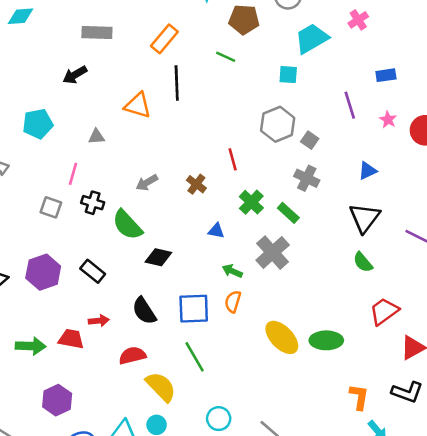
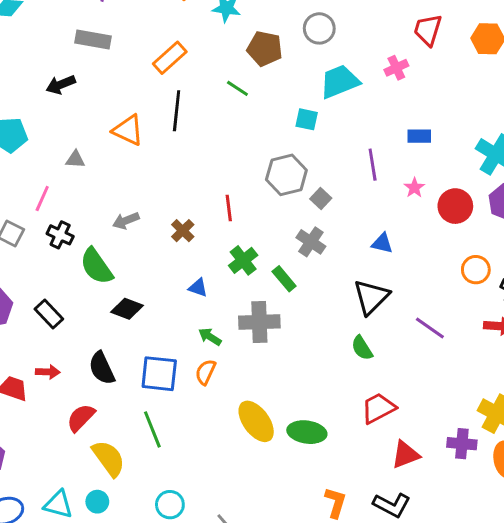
blue triangle: (367, 171) -> (382, 243), turned 30
gray cross: (273, 253) -> (259, 322), turned 32
red semicircle: (132, 356) -> (81, 418), turned -40

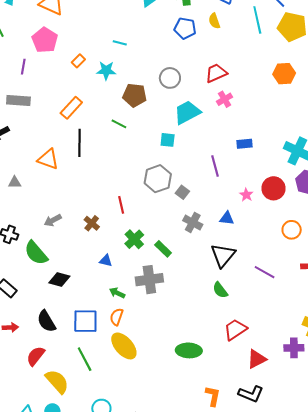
red trapezoid: (428, 30) -> (216, 73), moved, turned 55
pink star: (414, 188) -> (246, 195), moved
gray cross: (311, 242) -> (193, 223), moved
yellow ellipse: (256, 421) -> (124, 346), moved

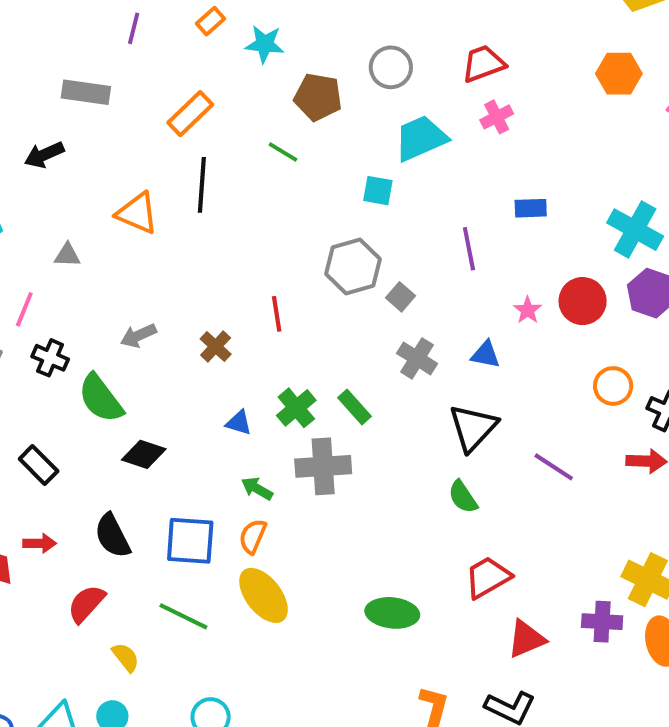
purple line: (23, 67) -> (134, 28), moved
green cross: (134, 239) -> (296, 408), moved
green line: (85, 359) -> (183, 616), turned -40
yellow semicircle: (57, 381) -> (126, 657), size x0.6

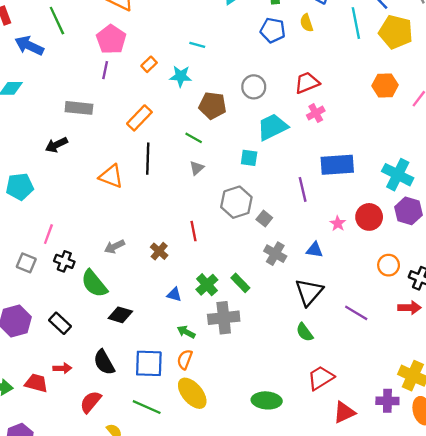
blue rectangle: (531, 208) -> (337, 165), size x1.8
gray triangle: (67, 255) -> (197, 168), moved, turned -42

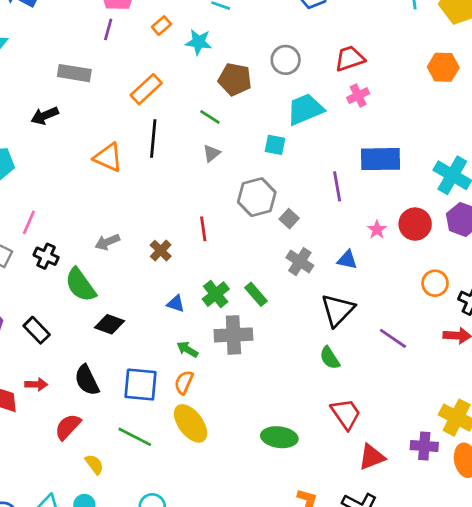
red trapezoid: (321, 378) -> (346, 414), turned 84

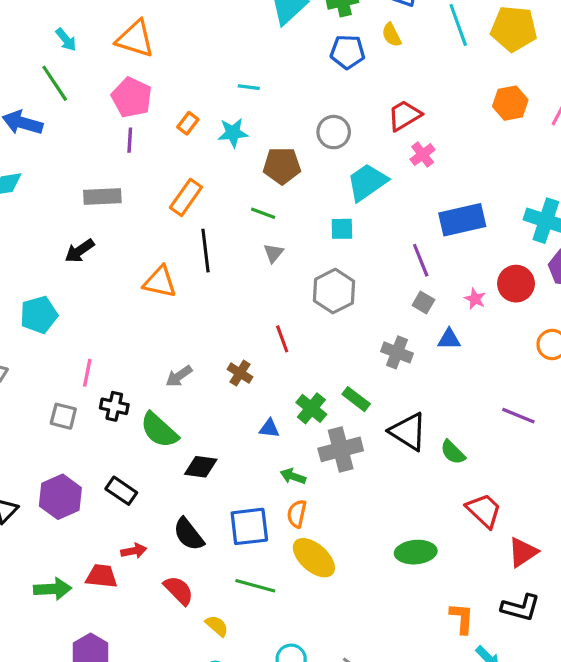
gray square: (289, 219) -> (423, 302), moved
black triangle: (338, 310) -> (408, 432), moved, turned -30
red semicircle: (68, 427) -> (179, 590), turned 104

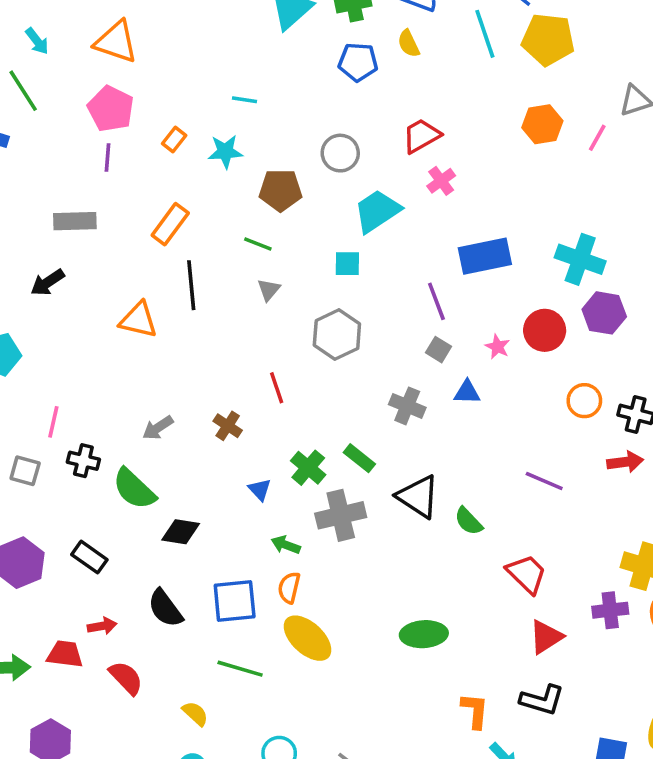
blue triangle: (269, 428) -> (260, 490), turned 40
red trapezoid: (484, 511) -> (527, 574), moved
red semicircle: (179, 590) -> (126, 678), moved

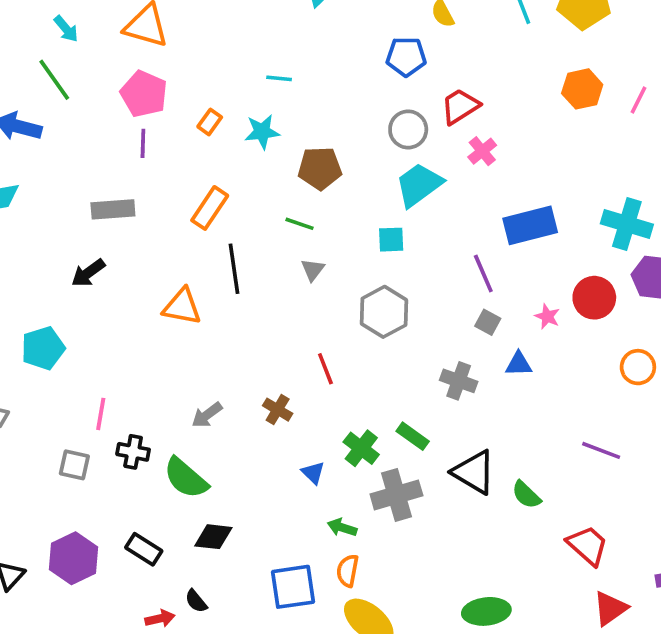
blue pentagon: (358, 62) -> (406, 57), moved
gray circle: (340, 153) -> (408, 129), moved
black diamond: (181, 532) -> (213, 537), moved
black semicircle: (165, 608) -> (196, 601), moved, size x0.6

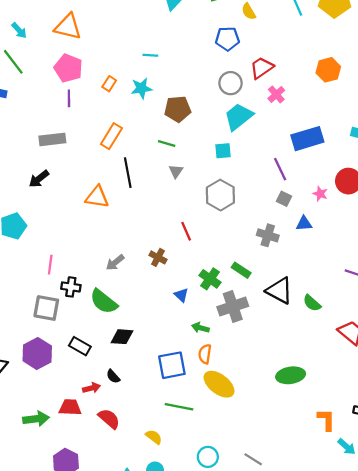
orange hexagon: (582, 89) -> (328, 70), moved
gray square: (74, 465) -> (46, 308), moved, size x1.4

